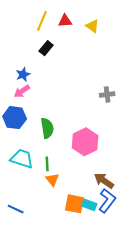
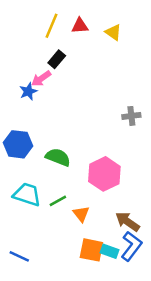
pink arrow: (22, 91) -> (41, 79), moved
green semicircle: (47, 128) -> (58, 157), turned -60
green line: (47, 164) -> (58, 201), turned 64
orange triangle: (52, 180) -> (81, 214), moved

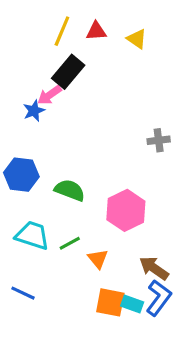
black rectangle: (57, 59) -> (68, 72), size x1.5
blue line: (19, 256) -> (23, 293), moved

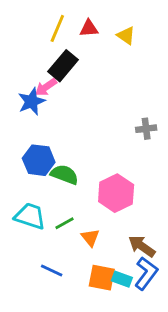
blue star: (34, 111) -> (32, 101), size x1.4
blue hexagon: (21, 175) -> (39, 160), moved
blue line: (23, 293) -> (52, 271), moved

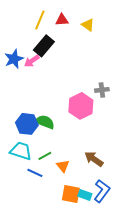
blue star: (32, 101) -> (14, 59), moved
blue hexagon: (39, 160) -> (27, 124), moved
pink hexagon: (116, 193) -> (81, 106), moved
brown arrow: (142, 246) -> (94, 159), moved
blue line: (52, 271) -> (35, 173), moved

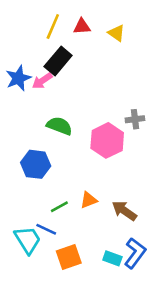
green semicircle: (45, 122) -> (59, 126), moved
cyan trapezoid: (21, 151) -> (28, 240), moved, turned 40
orange triangle: (63, 166) -> (89, 200), moved, turned 48
orange square: (71, 194) -> (69, 257), moved, turned -30

